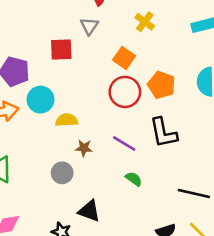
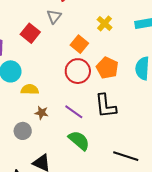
yellow cross: (145, 22) -> (105, 23), moved
red square: (61, 50) -> (30, 33), turned 36
green semicircle: (134, 179) -> (79, 140), size x1.6

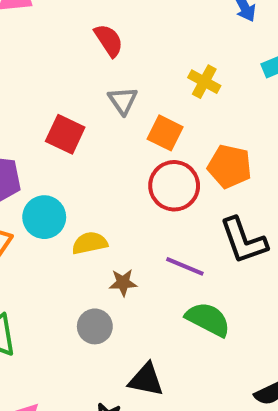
gray triangle: (54, 16) -> (123, 101), moved

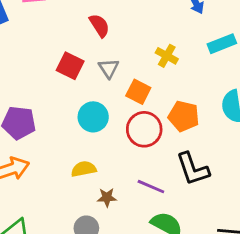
red square: (65, 134) -> (70, 66), moved
cyan circle: (44, 217) -> (93, 117), moved

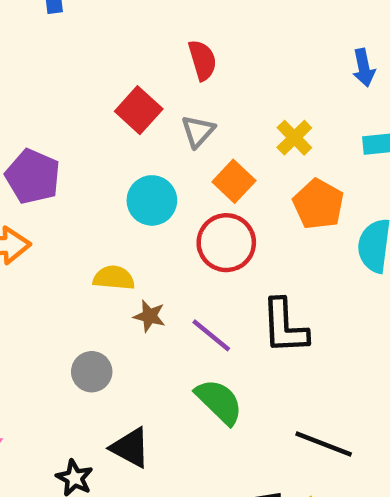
orange pentagon: (184, 116) -> (318, 204), moved
brown star: (107, 197) -> (149, 316), moved

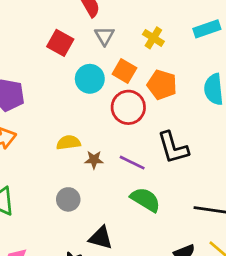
gray triangle: (198, 131) -> (104, 36), moved
cyan circle: (152, 200) -> (90, 79), moved
orange pentagon: (318, 204) -> (162, 85), moved

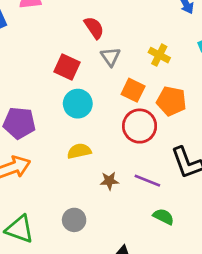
cyan circle: (90, 79) -> (78, 104), moved
yellow semicircle: (68, 143) -> (79, 151), moved
gray circle: (68, 199) -> (74, 220), moved
green semicircle: (145, 200) -> (163, 217), size x0.7

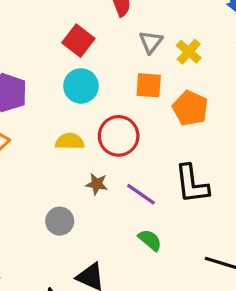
gray triangle: (110, 57) -> (151, 42), moved
orange square: (133, 90) -> (149, 85), turned -35
red circle: (140, 126) -> (119, 136), moved
gray circle: (74, 220) -> (60, 221), moved

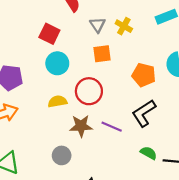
orange pentagon: (190, 108) -> (144, 75), moved
brown star: (97, 184) -> (81, 126), size x1.5
black L-shape: (192, 184) -> (144, 113), turned 76
green semicircle: (150, 240) -> (148, 153), moved

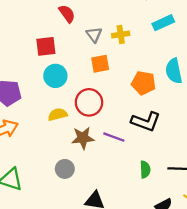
yellow cross: (124, 26) -> (121, 34), turned -35
red square: (49, 34) -> (46, 46), turned -30
black L-shape: (144, 113) -> (146, 122), turned -124
green semicircle: (148, 153) -> (145, 170), moved, turned 63

